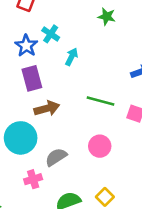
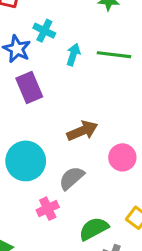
green line: (101, 101) -> (114, 55), moved
brown arrow: (47, 108) -> (82, 131), moved

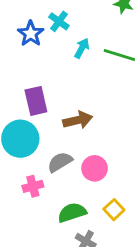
purple rectangle: (29, 87) -> (36, 101), moved
pink circle: (122, 157) -> (95, 168), moved

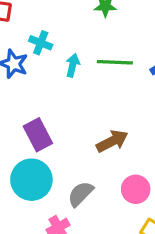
brown arrow: (78, 120) -> (112, 141), moved
pink circle: (95, 168) -> (136, 189), moved

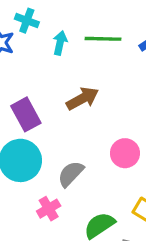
brown arrow: (112, 141) -> (82, 99), moved
pink circle: (136, 189) -> (125, 153), moved

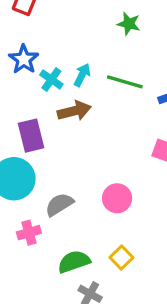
cyan cross: (27, 21) -> (51, 79), moved
brown arrow: (82, 99) -> (74, 111), moved

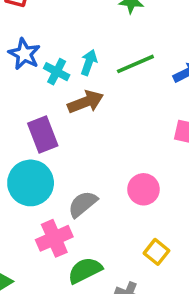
green line: (125, 82) -> (135, 64), turned -32
pink cross: (29, 233) -> (54, 238), size x1.4
green semicircle: (74, 262) -> (85, 270), moved

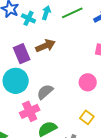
brown arrow: (86, 102) -> (45, 46), moved
pink circle: (143, 189) -> (88, 82), moved

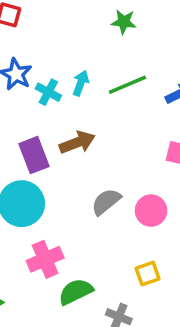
gray semicircle: (45, 92) -> (106, 202), moved
yellow square: (87, 117) -> (148, 274), turned 32

